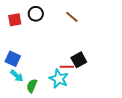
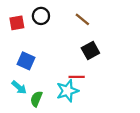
blue square: (13, 59) -> (26, 61), moved
black square: (79, 60) -> (90, 50), moved
cyan star: (59, 79) -> (67, 91), turned 30

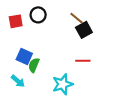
black square: (90, 50) -> (84, 30), moved
red line: (77, 77) -> (83, 61), moved
green semicircle: (36, 99) -> (34, 65), moved

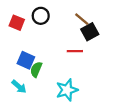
red square: (16, 21) -> (17, 23), turned 32
red line: (83, 61) -> (75, 51), moved

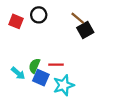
red line: (75, 51) -> (56, 65), moved
blue square: (26, 60) -> (41, 78), moved
cyan arrow: (19, 87) -> (18, 73), moved

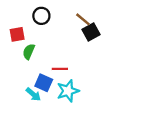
red square: (16, 21) -> (17, 34), moved, turned -32
green semicircle: (34, 66) -> (29, 52), moved
cyan arrow: (18, 73) -> (33, 94), moved

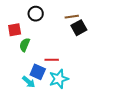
brown line: (83, 19) -> (72, 17), turned -48

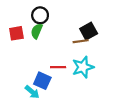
brown line: (72, 17) -> (81, 41), moved
green semicircle: (25, 45) -> (37, 31), moved
cyan star: (59, 79) -> (83, 67), moved

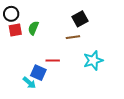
black circle: (40, 15) -> (11, 14), moved
black square: (89, 31) -> (80, 19), moved
cyan star: (83, 67) -> (93, 60), moved

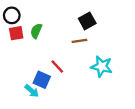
red line: (53, 60) -> (57, 66), turned 48
cyan star: (93, 60) -> (102, 66), turned 30

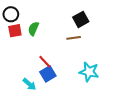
red line: (57, 66) -> (45, 62), moved
cyan star: (102, 66) -> (89, 72), moved
blue square: (42, 80) -> (48, 74), moved, turned 35

